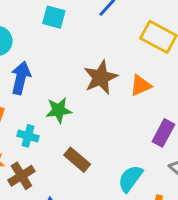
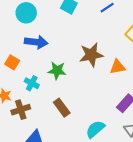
blue arrow: (21, 78) -> (36, 42), turned 70

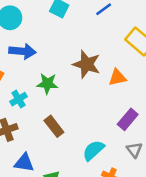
brown star: (91, 55) -> (87, 64), turned 30
cyan cross: (32, 83) -> (19, 99), turned 32

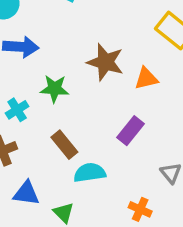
purple rectangle: (128, 119) -> (130, 131), moved
cyan semicircle: (93, 150) -> (90, 173), moved, turned 35

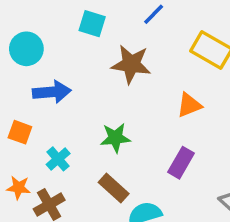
brown star: (105, 62) -> (131, 64), moved
green star: (55, 89) -> (115, 138), moved

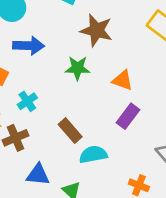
orange triangle: (189, 105) -> (123, 80), moved, turned 35
green star: (115, 138) -> (77, 68), moved

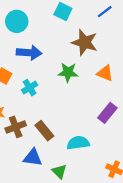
orange triangle: (123, 80) -> (105, 73), moved
cyan cross: (27, 101) -> (30, 88), moved
brown rectangle: (70, 131) -> (44, 131), moved

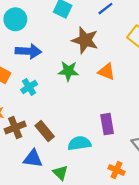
purple rectangle: (107, 113) -> (107, 124), moved, turned -48

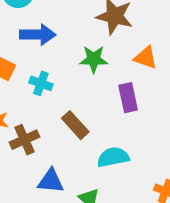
cyan cross: (29, 87) -> (41, 83), turned -35
purple rectangle: (107, 124) -> (128, 98), moved
brown rectangle: (45, 131) -> (75, 125), moved

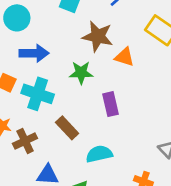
orange triangle: (146, 58) -> (124, 57), moved
cyan cross: (41, 83) -> (38, 94), size x1.6

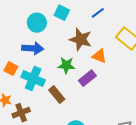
cyan circle: (17, 18) -> (37, 23), moved
purple rectangle: (110, 104) -> (87, 78), moved, turned 60
brown rectangle: (67, 128) -> (57, 95), moved

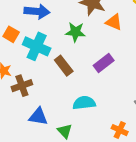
purple rectangle: (87, 78) -> (104, 63), moved

